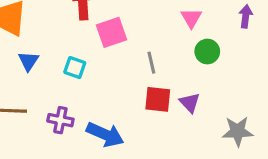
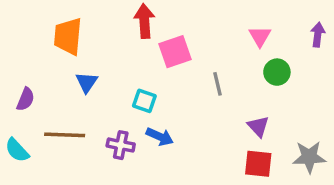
cyan square: (75, 67) -> (144, 101), moved
red square: (158, 99) -> (258, 164), moved
blue arrow: (105, 135) -> (160, 137), moved, size x0.7

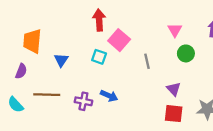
orange trapezoid: (68, 36) -> (32, 41), moved
pink square: (175, 52) -> (119, 40), turned -30
cyan square: (144, 101) -> (99, 57), moved

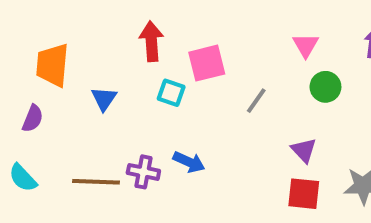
red arrow: (99, 20) -> (151, 41), moved
pink square: (119, 40) -> (207, 63), turned 35
gray line: (147, 61) -> (256, 101), turned 48
brown line: (47, 95) -> (96, 182), moved

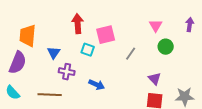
purple semicircle: (33, 118) -> (18, 63), size x1.6
purple cross: (143, 172) -> (67, 72), moved

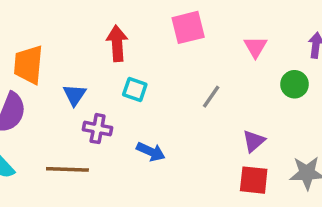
pink square: (106, 35) -> (188, 27), moved
green circle: (166, 47) -> (295, 84), moved
purple triangle: (155, 79) -> (254, 141), turned 32

